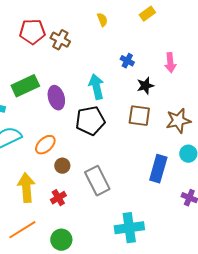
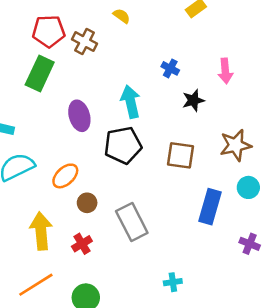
yellow semicircle: (102, 20) -> (122, 16), moved, turned -32
green rectangle: (25, 86) -> (40, 74), moved, turned -40
brown square: (139, 116) -> (181, 155), moved
cyan cross: (129, 228) -> (173, 282), size x0.5

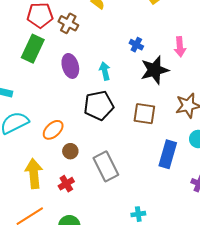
black star: (193, 100) -> (155, 70), size x1.6
cyan arrow: (131, 102) -> (105, 71), size x0.7
purple ellipse: (79, 116) -> (70, 66), moved

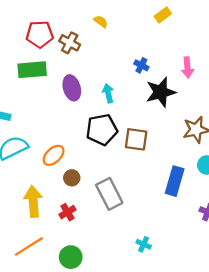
green rectangle: (33, 49) -> (32, 70), turned 60
brown square: (144, 114) -> (136, 139), moved
cyan cross: (138, 214) -> (144, 244), turned 32

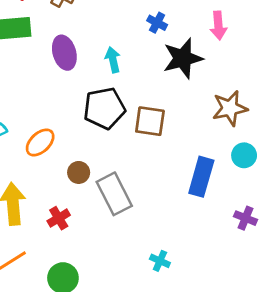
brown circle: (72, 178) -> (79, 172), moved

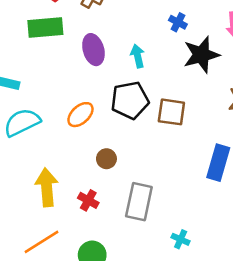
orange ellipse: (40, 142) -> (80, 115), moved
gray rectangle: (114, 194) -> (139, 202), moved, turned 39
red cross: (59, 218) -> (88, 200), turned -30

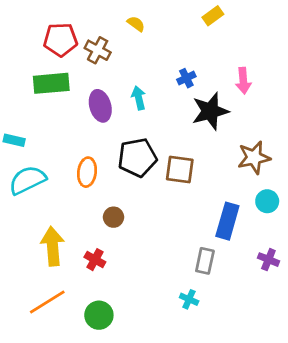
blue cross: (178, 22) -> (186, 78), turned 36
cyan arrow: (138, 56) -> (139, 98), moved
orange ellipse: (80, 115) -> (87, 172), turned -40
gray rectangle: (139, 202) -> (205, 261), moved, size x0.7

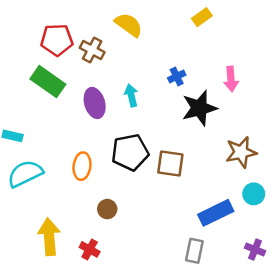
yellow semicircle: (136, 24) -> (129, 25), size x1.6
green rectangle: (51, 83) -> (48, 82), turned 40
blue rectangle: (227, 221) -> (216, 213), turned 48

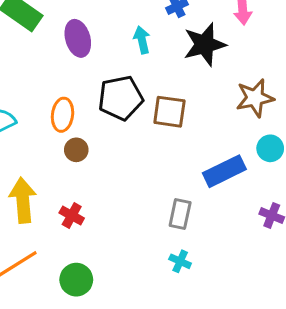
cyan arrow: (131, 95) -> (142, 40), moved
brown circle: (107, 209) -> (76, 150), moved
gray rectangle: (194, 251) -> (180, 214), moved

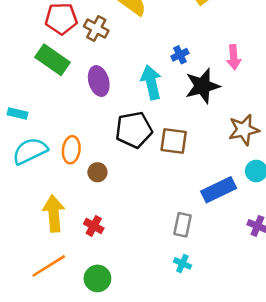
cyan arrow: (142, 40) -> (151, 82), size x1.5
orange ellipse: (63, 115) -> (71, 150), moved

